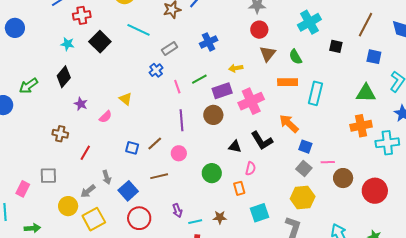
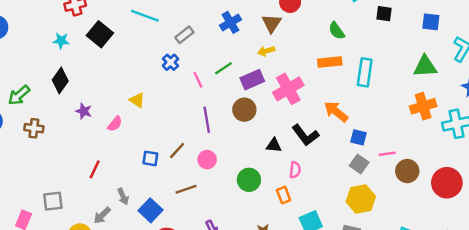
brown triangle: (268, 54) -> (272, 23), moved
brown cross: (60, 134) -> (34, 128), moved

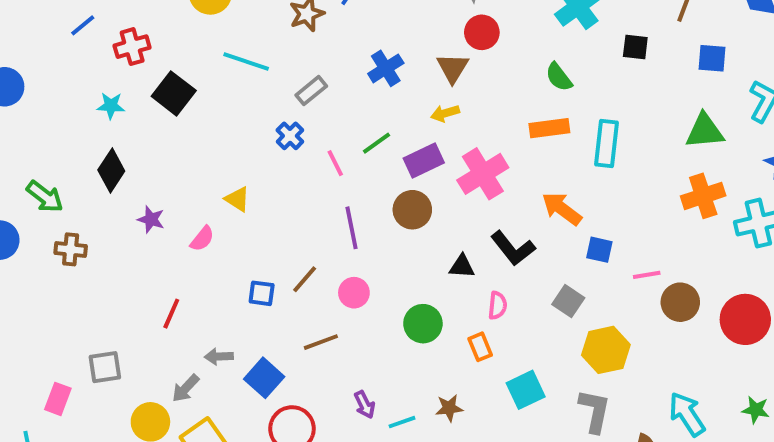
green arrow: (19, 95) -> (45, 197), turned -100
gray square: (359, 164) -> (568, 301), moved
gray arrow: (123, 196) -> (219, 357), turned 112

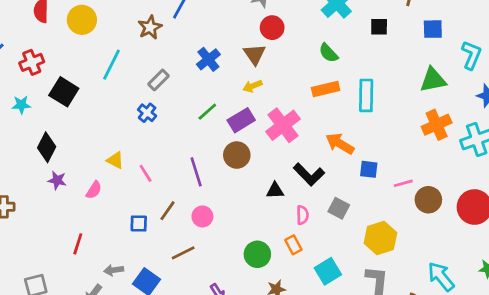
cyan line: (246, 61) -> (112, 65), turned -76
pink line: (335, 163) -> (146, 173), moved
black diamond: (111, 171) -> (47, 147), moved
gray square: (568, 301) -> (339, 208), moved
green circle: (423, 324) -> (257, 254), moved

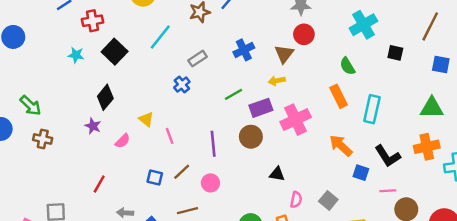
orange rectangle: (326, 89) -> (338, 96), turned 65
black diamond: (47, 147) -> (105, 97), moved
black L-shape: (309, 175) -> (388, 156), moved

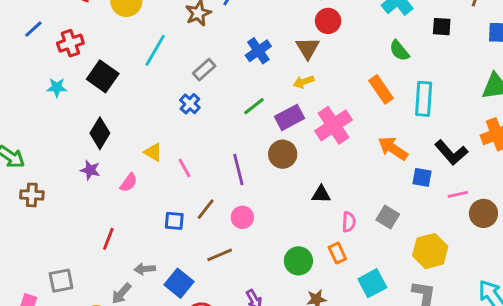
green semicircle: (347, 66) -> (399, 51), moved

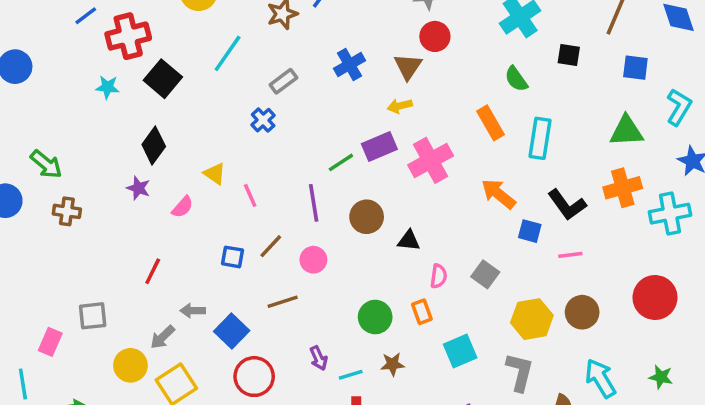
red cross: (70, 43) -> (128, 36), size x1.4
green line: (254, 106) -> (341, 162), moved
brown circle: (283, 154) -> (367, 217), moved
brown circle: (483, 213) -> (582, 312), moved

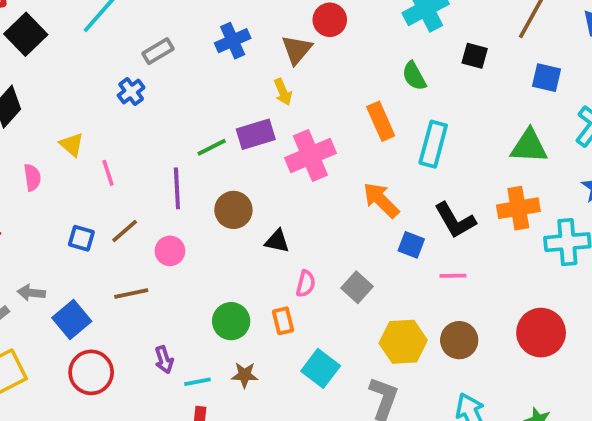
yellow arrow: (400, 106) -> (283, 92), turned -105
pink semicircle: (183, 207) -> (32, 177), turned -55
cyan square: (460, 351) -> (321, 368), turned -36

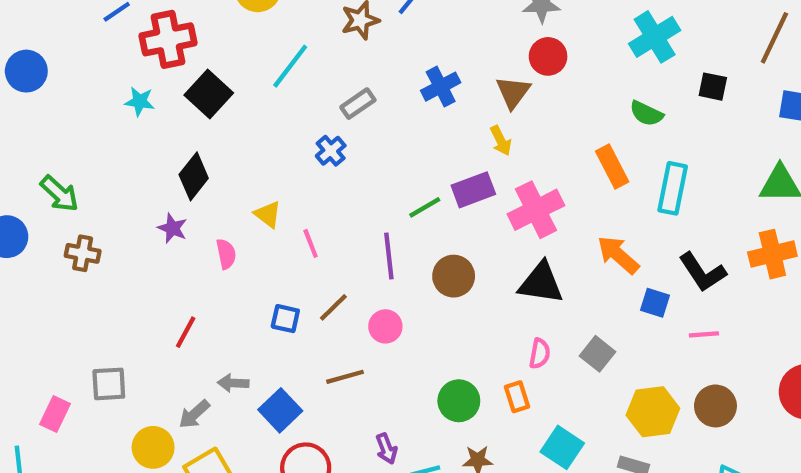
green semicircle: (414, 76) -> (646, 113), turned -32
black triangle: (277, 241) -> (541, 283), moved, size x1.6

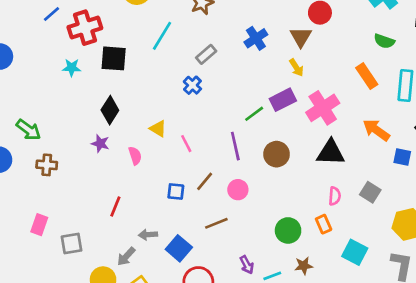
black square: (209, 94) -> (114, 58), turned -32
pink rectangle: (55, 414) -> (39, 225), moved

